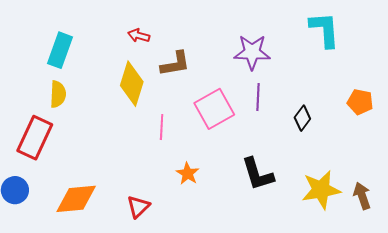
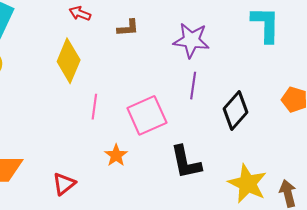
brown L-shape: (175, 64) -> (128, 28), moved, size x0.7
pink square: (214, 109) -> (147, 115), moved
black diamond: (302, 118) -> (235, 111), size x1.5
yellow star: (321, 190) -> (247, 184), turned 30

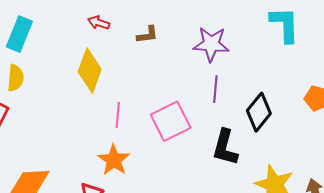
orange star: (116, 155) -> (114, 160), moved, size x1.4
black L-shape: (186, 162) -> (225, 147), moved, turned 30

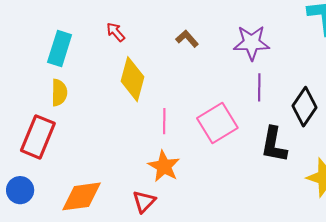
red arrow: (99, 23) -> (116, 32), moved, turned 35
brown L-shape: (147, 35) -> (187, 39), turned -120

